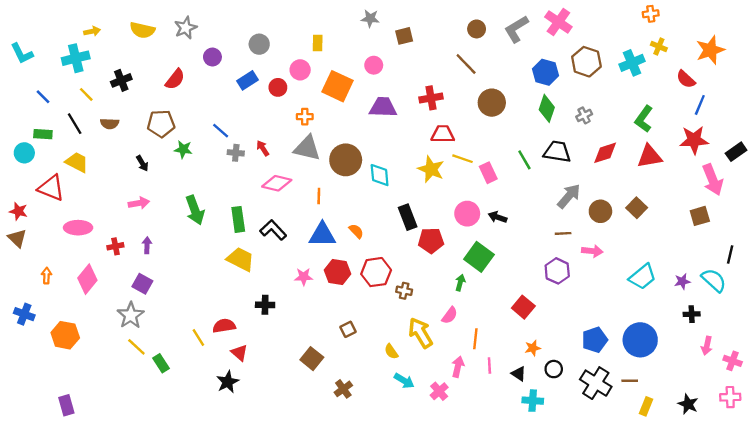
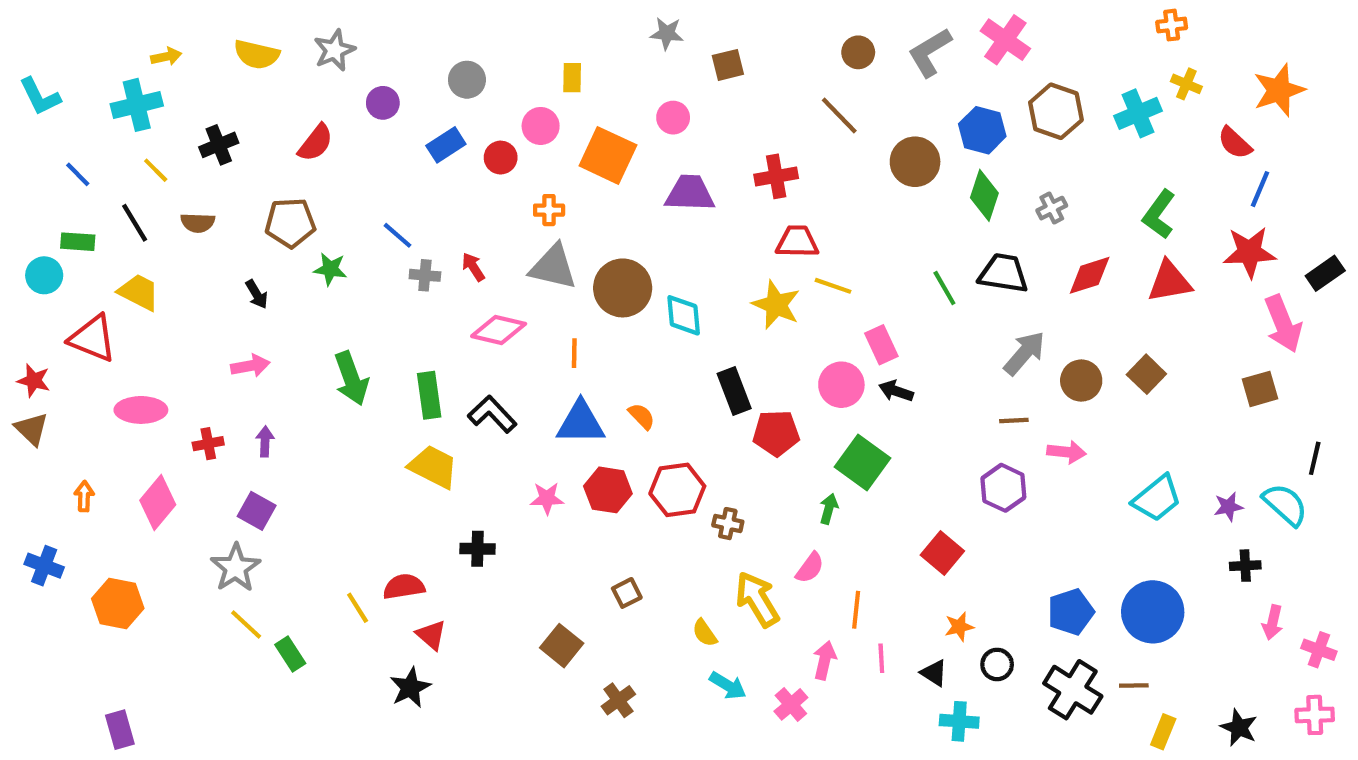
brown circle: (492, 103) -> (915, 162), moved
pink rectangle: (488, 173) -> (881, 345), moved

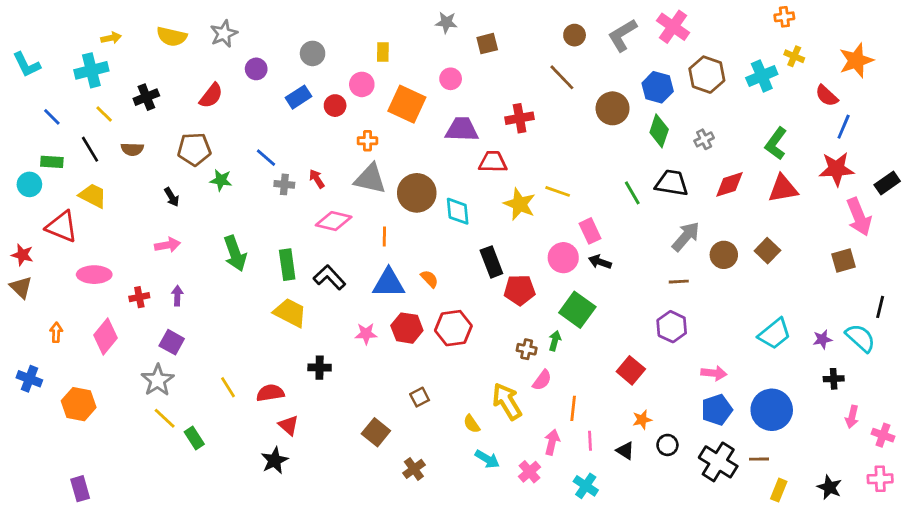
red trapezoid: (797, 242) -> (493, 162), moved
pink arrow: (1066, 452) -> (714, 373), moved
brown cross: (728, 524) -> (527, 349), moved
yellow line: (358, 608) -> (228, 387), moved
cyan cross: (959, 721) -> (586, 486), moved, turned 30

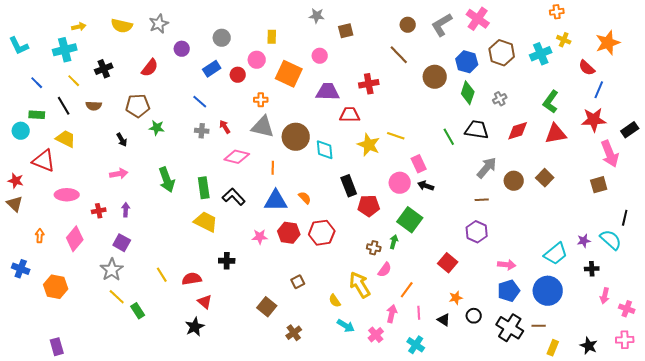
blue line: (266, 158) -> (200, 102), moved
cyan trapezoid: (775, 334) -> (556, 254), moved
orange line: (573, 408) -> (407, 290), turned 30

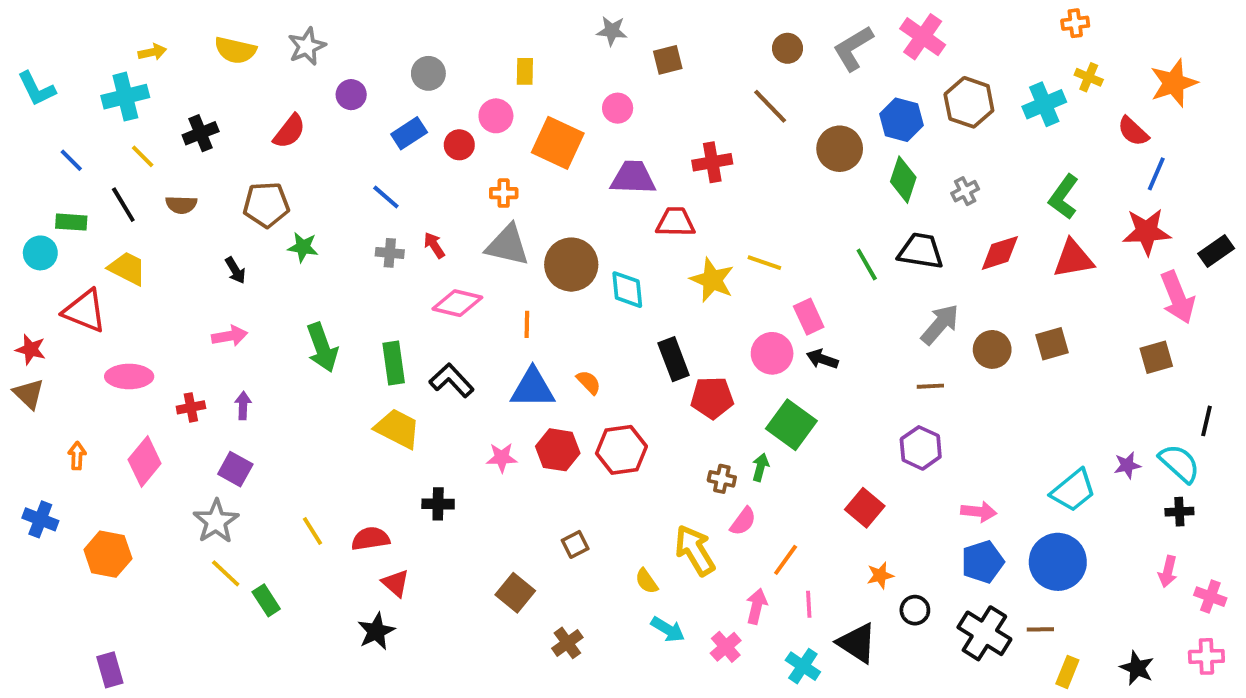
brown square: (545, 178) -> (1052, 344), turned 30
black cross: (592, 269) -> (1179, 512), moved
black triangle: (444, 320) -> (857, 643), moved, size x1.6

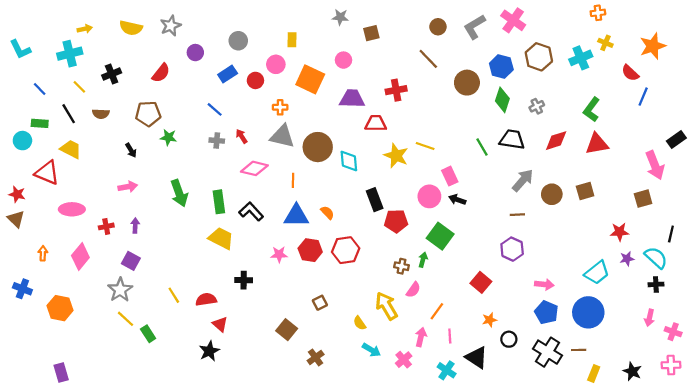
red star: (1147, 232) -> (619, 232), moved, size x0.7
blue pentagon: (982, 562) -> (546, 312), turned -30

